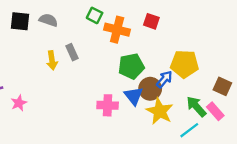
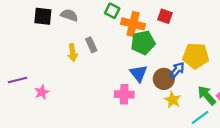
green pentagon: (131, 66) -> (143, 43), moved
blue triangle: (134, 96) -> (139, 73), moved
yellow star: (160, 111) -> (173, 100), size x0.7

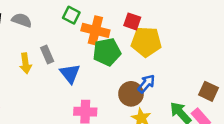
yellow pentagon: (196, 56) -> (146, 42), moved
blue triangle: (139, 73) -> (70, 74), moved

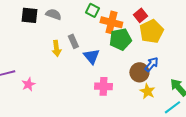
red square: (132, 21) -> (140, 15), turned 32
yellow pentagon: (146, 42) -> (151, 31), turned -30

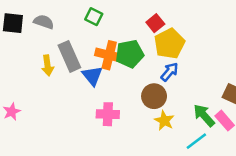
orange cross: (111, 22) -> (109, 55), moved
gray rectangle: (73, 41) -> (69, 56), size x1.6
blue arrow: (151, 64) -> (169, 72), moved

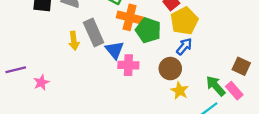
green pentagon: (130, 54) -> (148, 30), turned 30
orange cross: (109, 55) -> (130, 17), moved
pink cross: (108, 114) -> (128, 65), moved

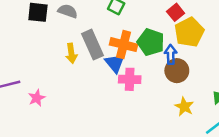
orange cross: (130, 17) -> (123, 45), moved
blue arrow: (184, 46) -> (171, 54), moved, turned -42
brown circle: (170, 69) -> (177, 71), moved

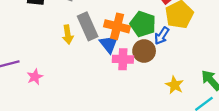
blue arrow: (171, 54) -> (162, 36), turned -144
brown circle: (177, 71) -> (144, 51), moved

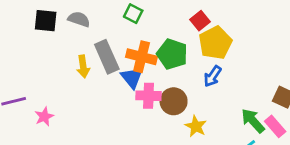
blue arrow: (162, 36) -> (213, 76), moved
brown circle: (144, 51) -> (174, 101), moved
yellow star: (175, 85) -> (196, 126), moved

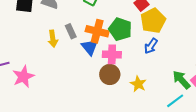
gray rectangle: (107, 57) -> (71, 31), size x0.6
pink cross: (149, 96) -> (112, 54), moved
brown circle: (174, 101) -> (110, 74), moved
pink star: (44, 117) -> (23, 77), size x1.5

